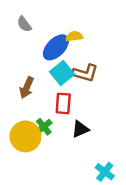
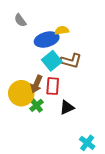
blue ellipse: (56, 47) -> (47, 40), turned 30
brown arrow: (27, 88) -> (36, 84), moved
yellow circle: (25, 136) -> (21, 93), moved

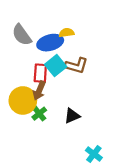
gray semicircle: (20, 20) -> (22, 35), moved, size x1.5
red rectangle: (53, 86) -> (40, 73), moved

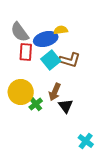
red rectangle: (40, 73) -> (26, 52), moved
brown arrow: (39, 91) -> (55, 92), moved
black triangle: (72, 116) -> (66, 106), turned -42

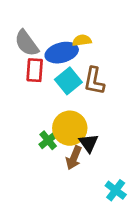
brown L-shape: (70, 60) -> (94, 81), turned 85
yellow circle: (21, 92) -> (70, 128), moved
brown arrow: (55, 92) -> (74, 158), moved

